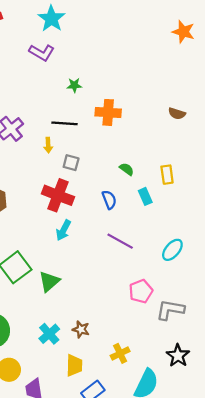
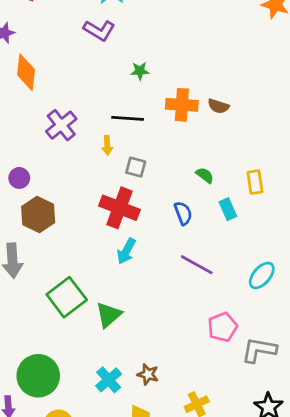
brown semicircle: (177, 114) -> (218, 106), moved

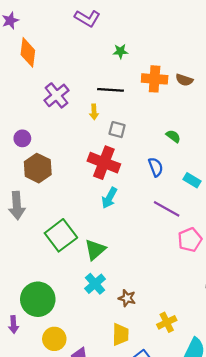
cyan rectangle: (228, 209) -> (192, 180), moved, turned -35
pink pentagon: (222, 327) -> (190, 240), moved
cyan cross: (109, 380) -> (95, 284), moved

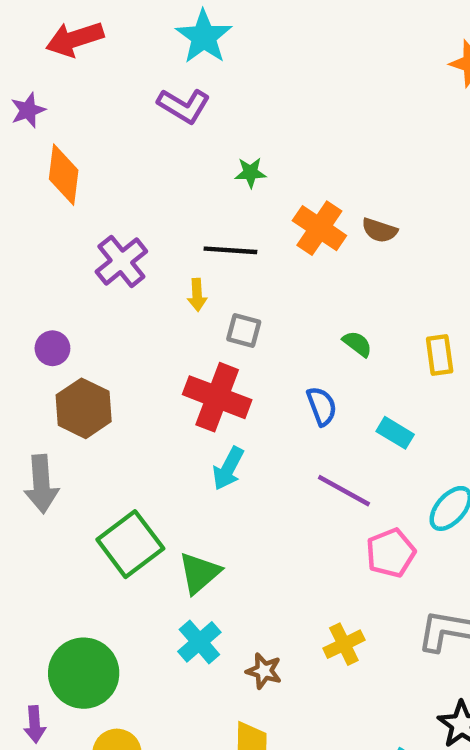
orange cross: (155, 79) -> (319, 228), turned 30
yellow cross: (167, 322) -> (344, 644), moved

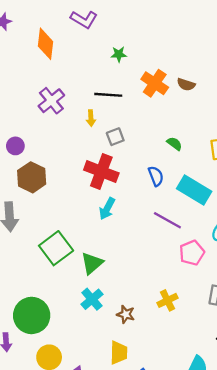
orange diamond: (64, 175) -> (46, 44), moved
gray square: (244, 330) -> (115, 137), turned -36
cyan rectangle: (395, 433) -> (194, 190), size x1.8

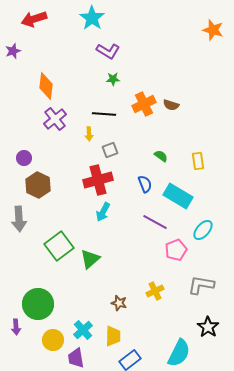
purple L-shape: (84, 19) -> (108, 51), moved
orange diamond: (46, 44) -> (46, 86), moved
orange cross: (155, 83) -> (144, 104), turned 30
red cross: (101, 171) -> (98, 180), turned -36
cyan cross: (92, 299) -> (83, 330), moved

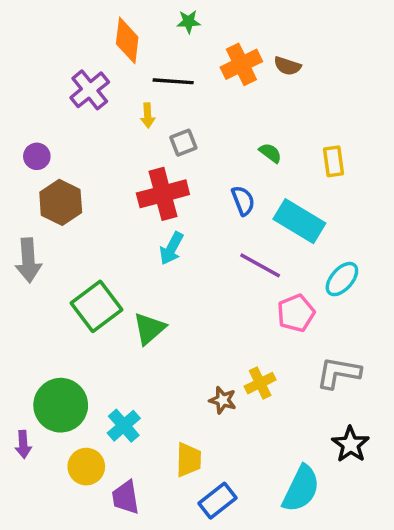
orange diamond: (46, 86) -> (127, 40), moved
brown star: (119, 303) -> (223, 400), moved
cyan cross: (83, 330) -> (124, 426), moved

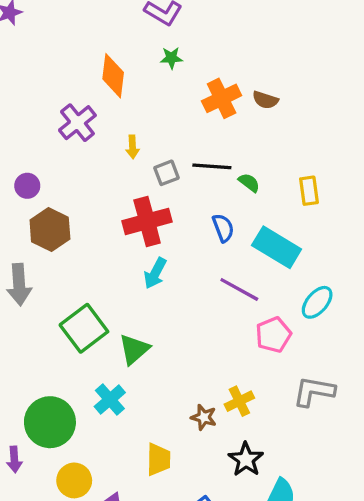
black line: (173, 81) -> (212, 166), moved
cyan cross: (124, 426) -> (110, 400), moved
black star: (350, 444) -> (246, 459), moved
yellow trapezoid: (189, 460) -> (158, 459), moved

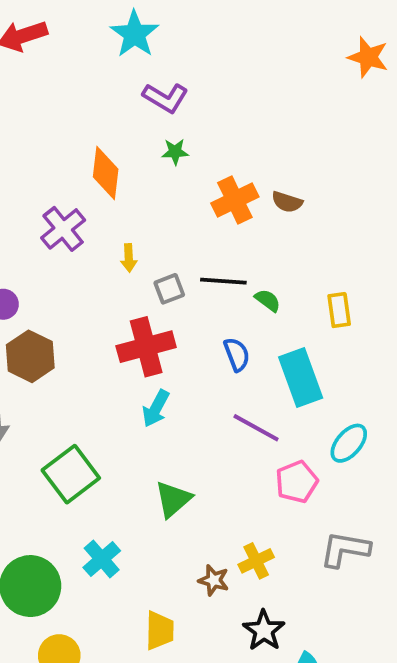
cyan rectangle: (277, 247) -> (301, 378), turned 39
green triangle: (134, 349) -> (173, 499), moved

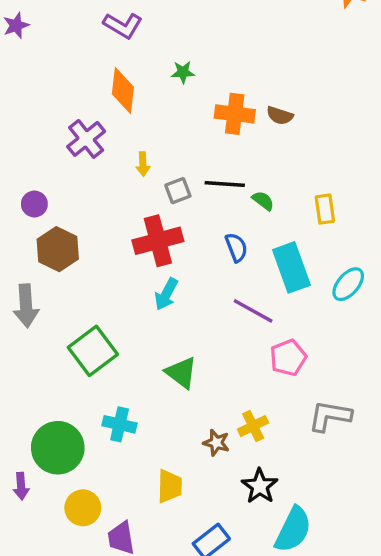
purple L-shape: (165, 98) -> (123, 25), moved
orange cross: (235, 200) -> (235, 114), turned 33
cyan ellipse: (349, 443) -> (348, 284), moved
green triangle: (173, 499) -> (181, 373), turned -42
cyan cross: (102, 559) -> (120, 424), turned -36

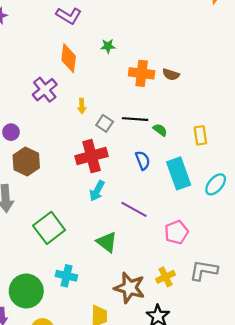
gray square: (178, 191) -> (105, 123), turned -35
purple line: (253, 311) -> (134, 209), moved
yellow cross: (253, 426) -> (166, 277), moved
brown star: (216, 443) -> (130, 288), size x1.8

